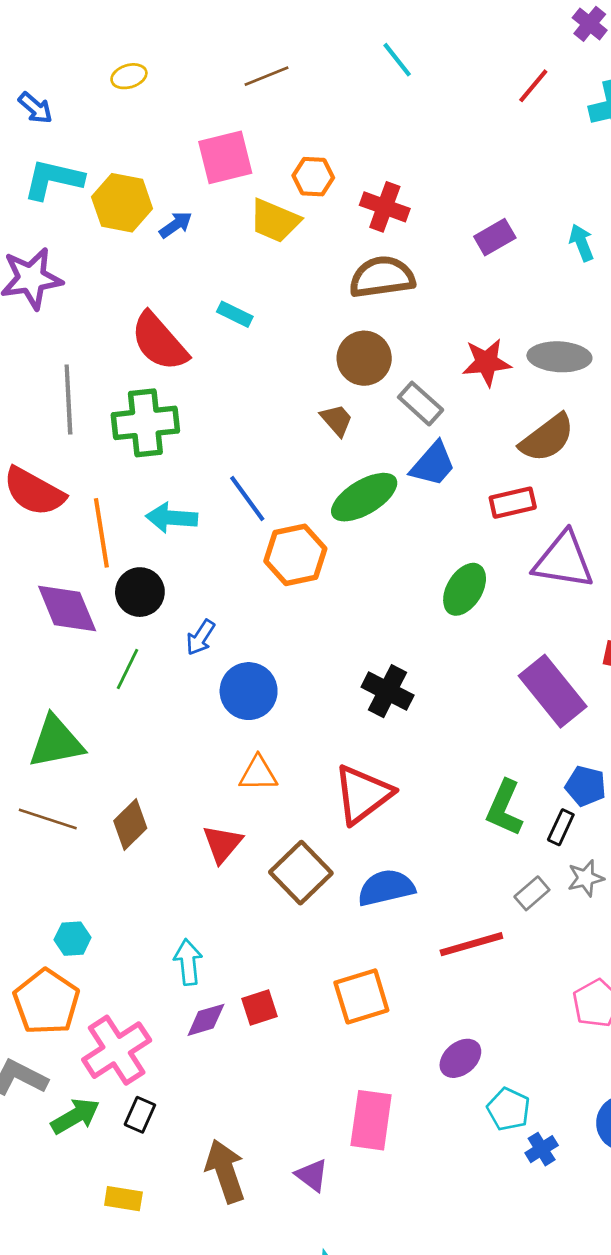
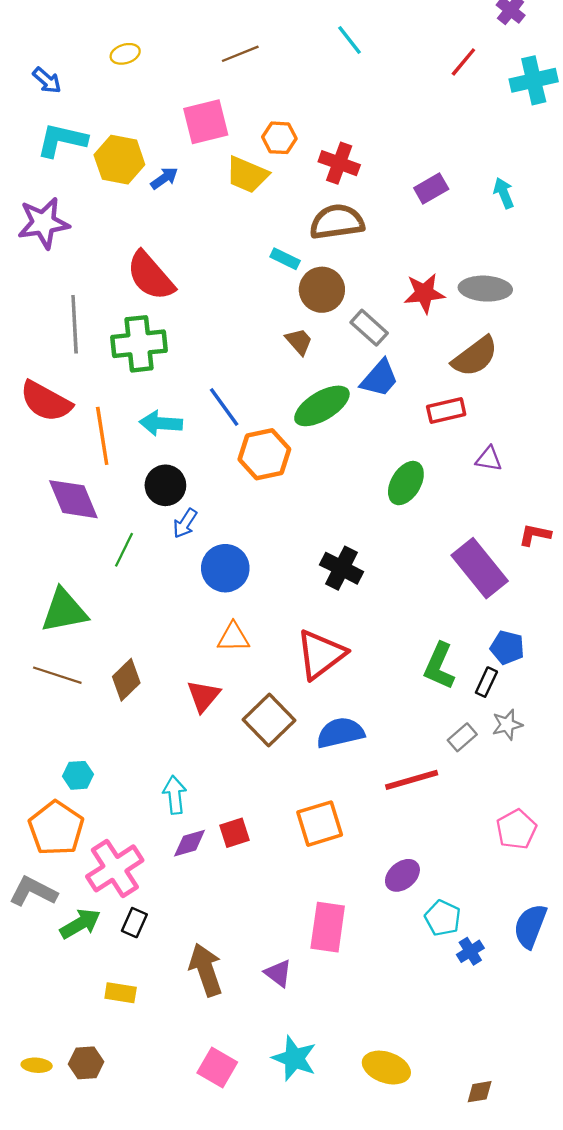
cyan rectangle: (235, 314) -> (285, 259), moved
purple triangle: (564, 560) -> (489, 459), size x0.5
black circle: (140, 592) -> (165, 485), moved

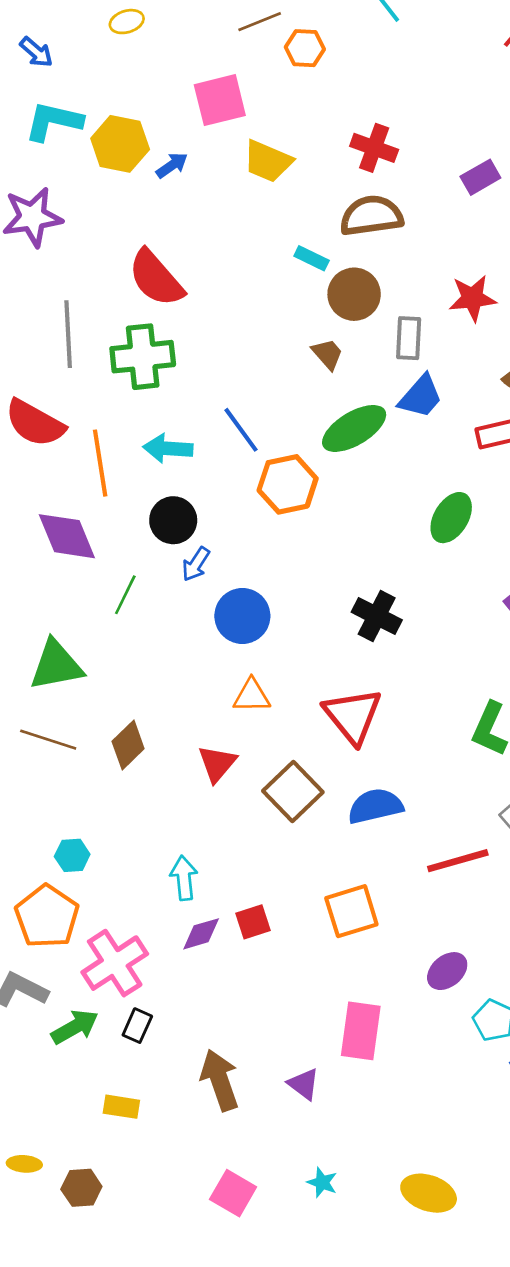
orange hexagon: (279, 138) -> (305, 48), moved
gray rectangle: (369, 328) -> (409, 338), turned 51
red triangle: (321, 654) -> (353, 716), turned -32
cyan star: (294, 1058) -> (322, 1182), size x0.6
yellow ellipse: (37, 1065) -> (24, 1164), moved

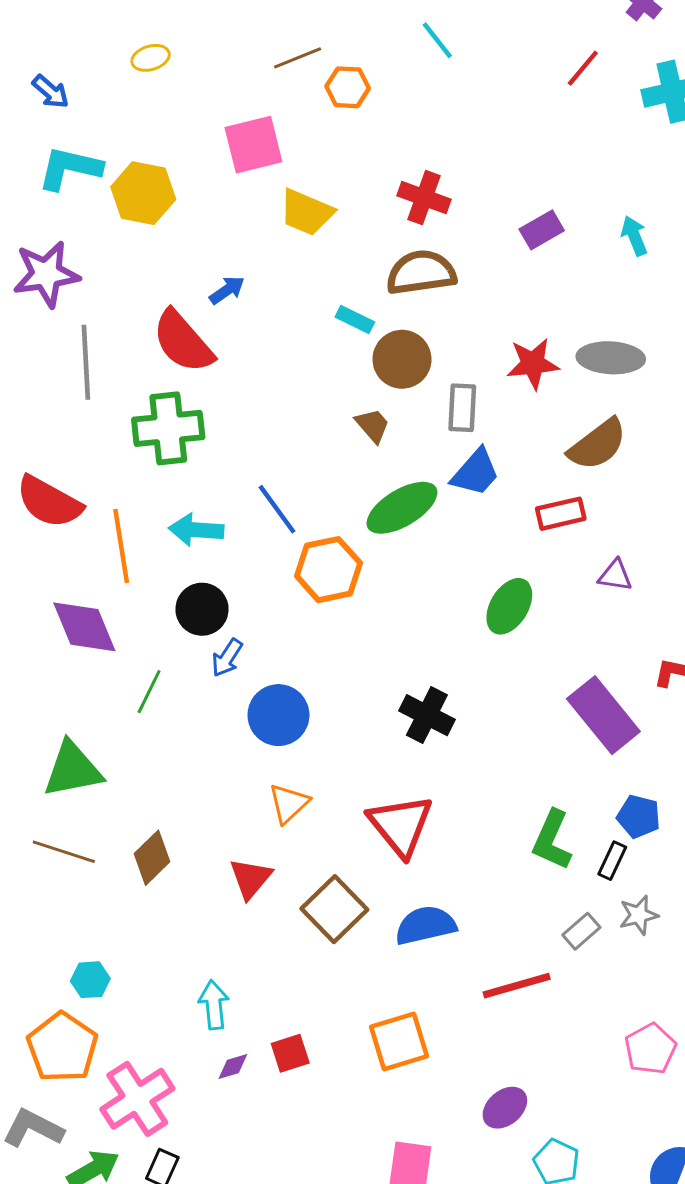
blue arrow: (172, 165) -> (227, 290), moved
gray line: (68, 334) -> (86, 362), moved
orange triangle: (252, 696) -> (289, 803), turned -42
purple diamond: (201, 934) -> (233, 1066), size x0.7

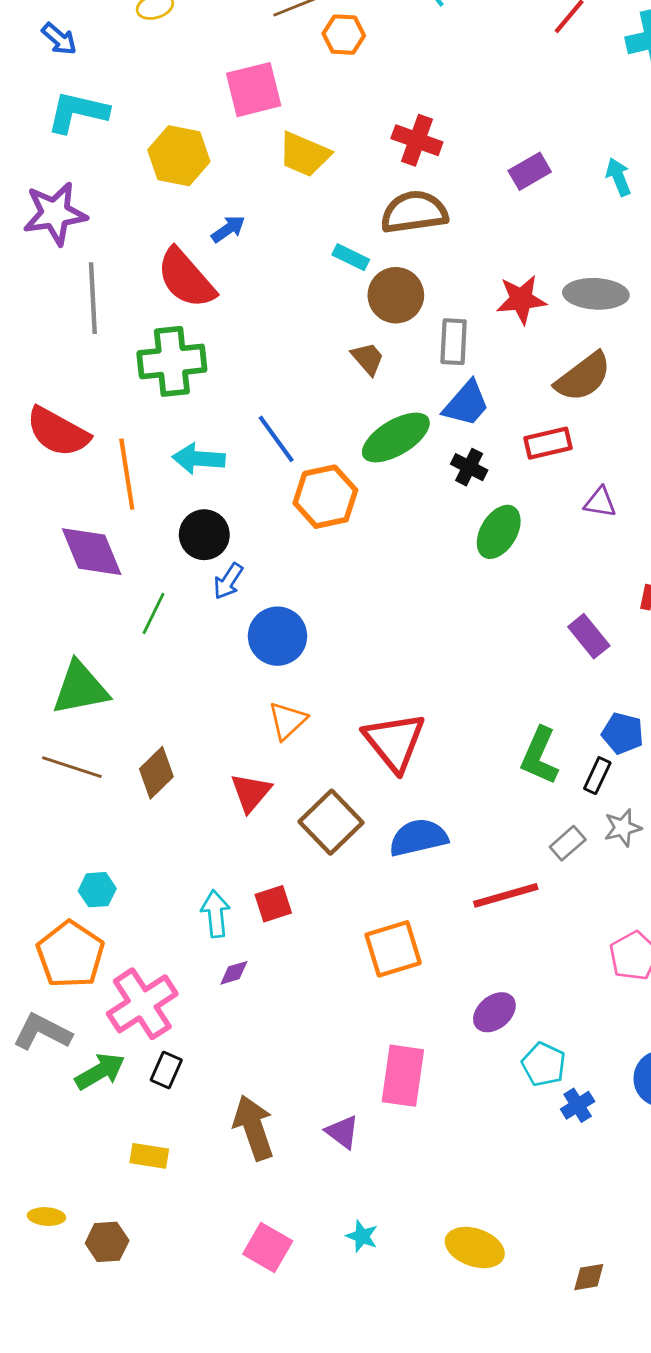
yellow hexagon: (143, 193) -> (179, 156), moved
black cross: (427, 715) -> (469, 467), moved, size x0.7
purple rectangle: (603, 715) -> (589, 636), size x0.6
red square: (290, 1053) -> (273, 904), moved

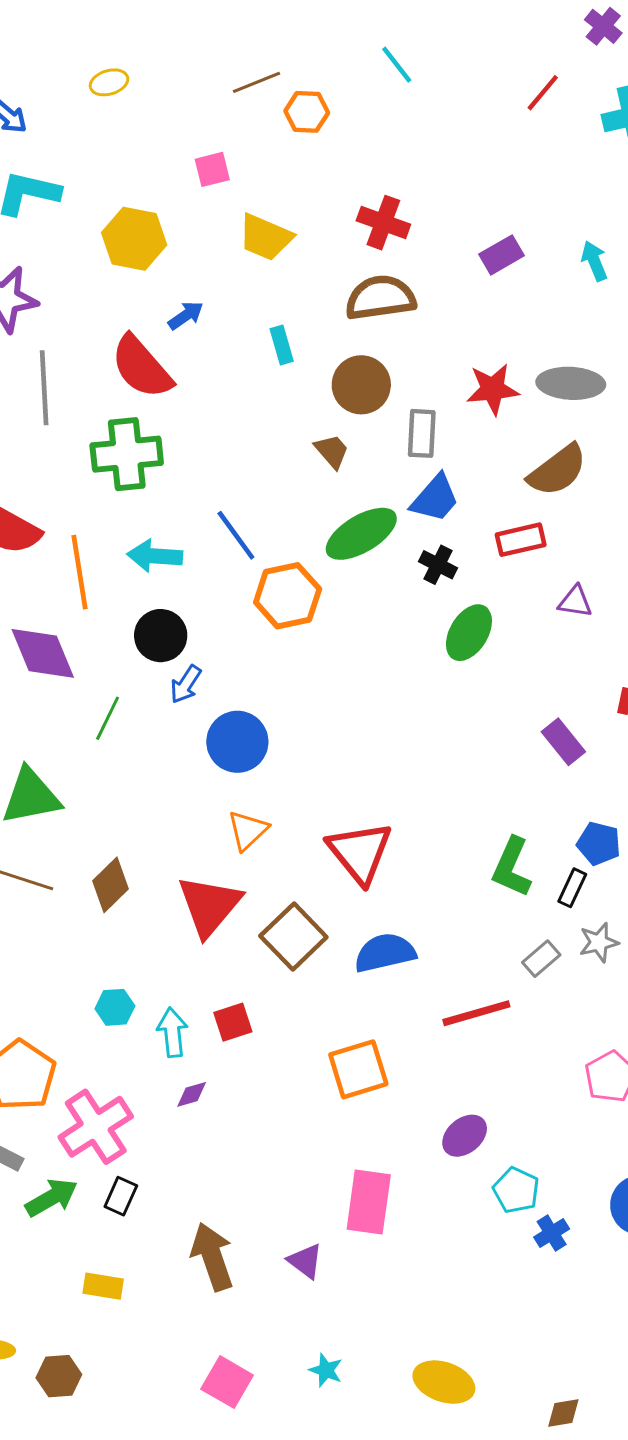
pink square: (254, 90) -> (212, 169), size x0.6
cyan rectangle: (351, 257) -> (282, 345), moved, turned 48
red triangle: (251, 792) -> (209, 906), size x1.5
cyan hexagon: (97, 890) -> (115, 1007), moved

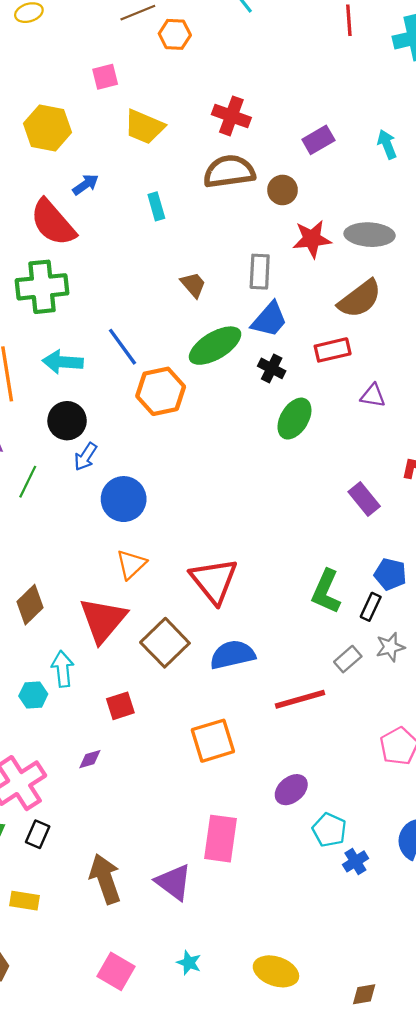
red line: (543, 93) -> (349, 20), turned -44
brown circle: (361, 385) -> (283, 190), moved, size x0.7
cyan arrow: (172, 1032) -> (63, 669), moved
purple triangle: (305, 1261) -> (174, 882), size x1.4

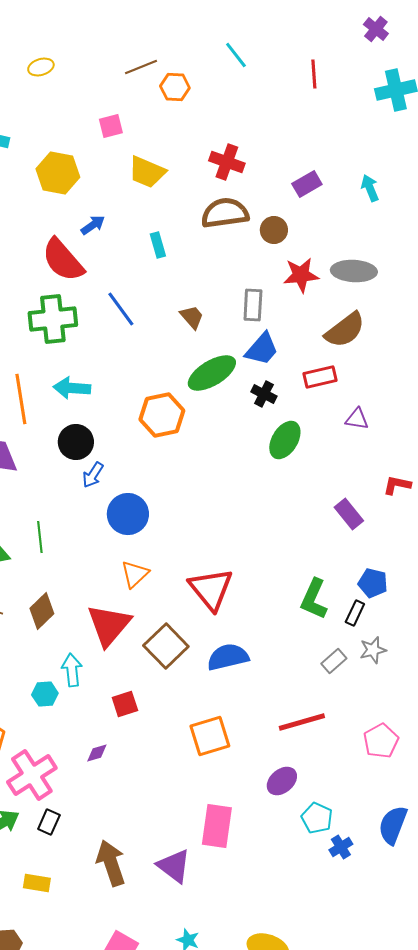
red line: (349, 20) -> (314, 74), moved
blue line: (123, 347) -> (121, 309), moved
green line: (28, 482) -> (40, 537), moved, turned -32
red line: (300, 699) -> (302, 722), moved

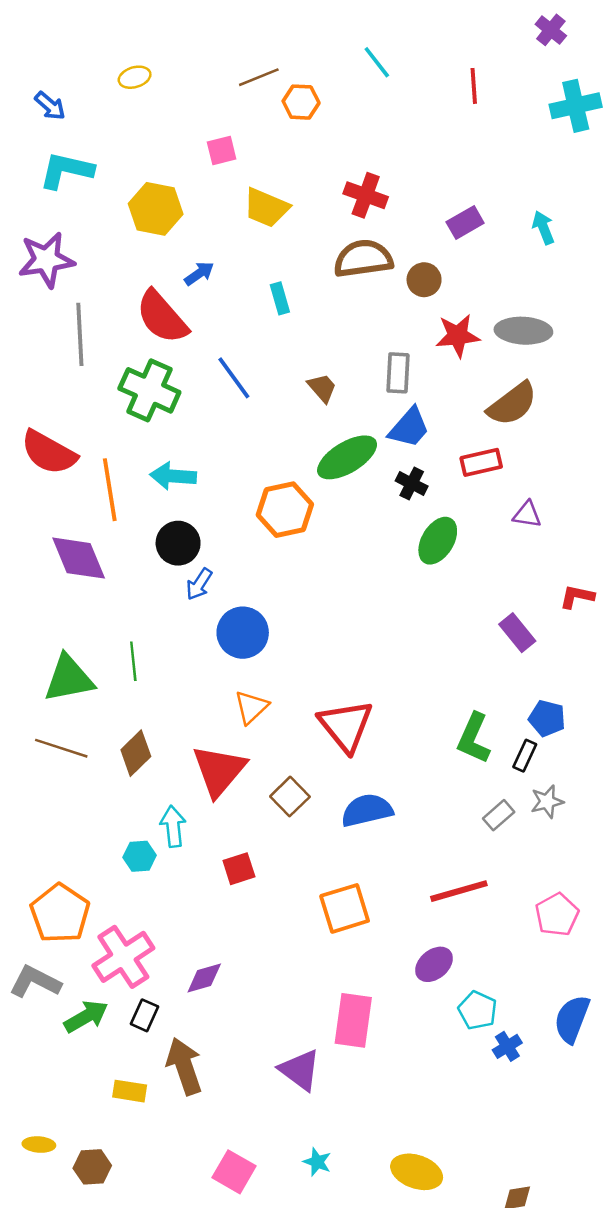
green cross: (53, 319) -> (149, 390), turned 30
brown square: (166, 646) -> (290, 797), size x0.7
purple diamond: (97, 753) -> (204, 978), moved, size x1.4
brown arrow: (111, 863) -> (184, 1066), moved

